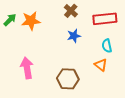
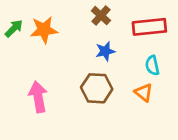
brown hexagon: (68, 79) -> (97, 88), moved

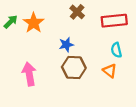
orange star: (44, 30) -> (34, 23), turned -30
blue star: (105, 51) -> (66, 45), moved

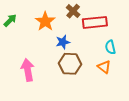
red rectangle: (114, 21) -> (95, 22), moved
orange star: (34, 23) -> (45, 21), moved

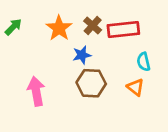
brown cross: (73, 11) -> (93, 26), moved

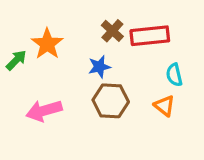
green arrow: (13, 27) -> (16, 60), moved
orange star: (59, 28) -> (47, 44), moved
pink arrow: (36, 91) -> (44, 111), turned -96

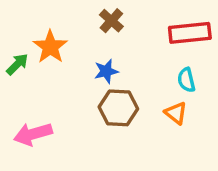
brown cross: (112, 31) -> (111, 21), moved
red rectangle: (150, 36) -> (190, 33), moved
pink arrow: (44, 111) -> (33, 134), moved

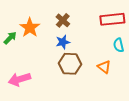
brown cross: (111, 21) -> (63, 20), moved
cyan semicircle: (186, 80) -> (119, 45), moved

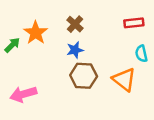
red rectangle: (112, 19) -> (134, 23), size x0.7
orange triangle: (104, 67) -> (124, 79), size x1.5

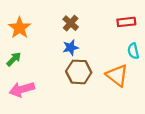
orange star: (36, 33) -> (20, 28), moved
green arrow: (12, 45) -> (14, 59), moved

